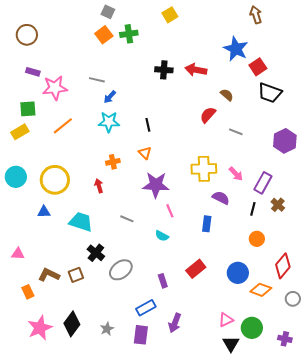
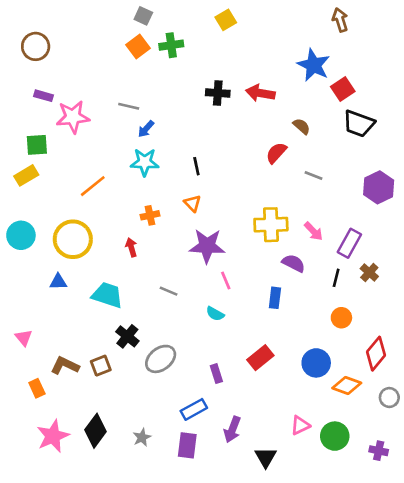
orange line: (63, 126) -> (93, 186), moved
pink triangle: (18, 254) -> (24, 338), turned 48
black triangle: (231, 344) -> (266, 457), moved

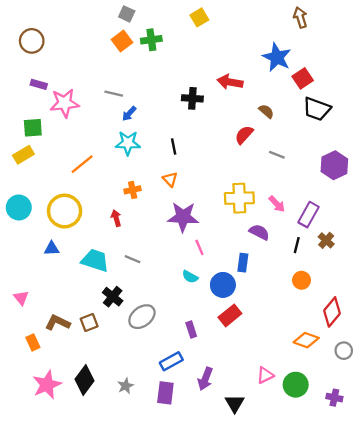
black cross: (218, 93) -> (192, 98), moved
gray line: (169, 291) -> (133, 259), moved
blue circle: (316, 363) -> (223, 285), moved

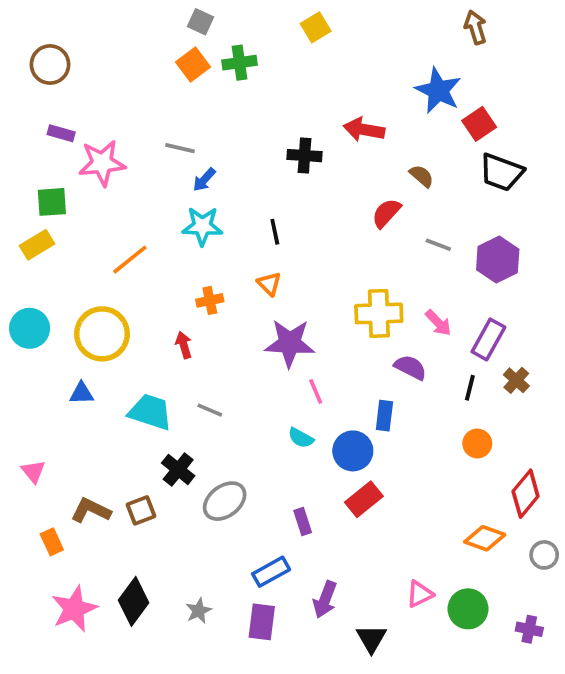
purple hexagon: (334, 165) -> (498, 260), moved

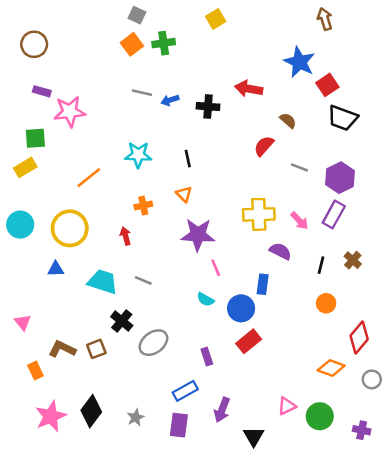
gray line: (180, 148) -> (142, 93), moved
blue arrow: (204, 180) -> (170, 100), moved, turned 30
purple rectangle: (488, 339) -> (334, 214), moved

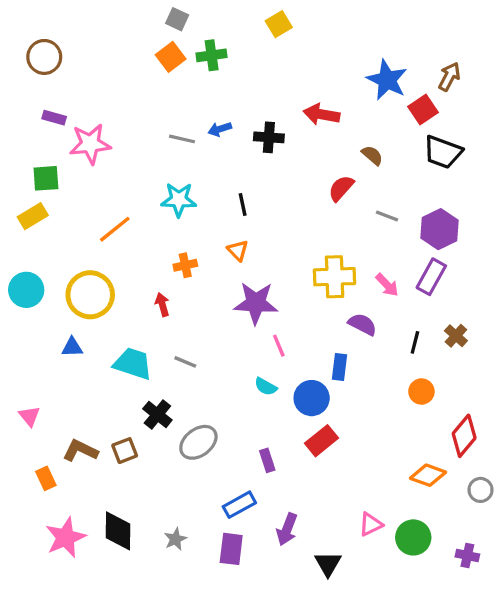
brown arrow: (325, 19) -> (449, 77), moved, turned 45
gray line: (142, 93) -> (182, 139), moved
black diamond: (91, 411) -> (118, 531), turned -36

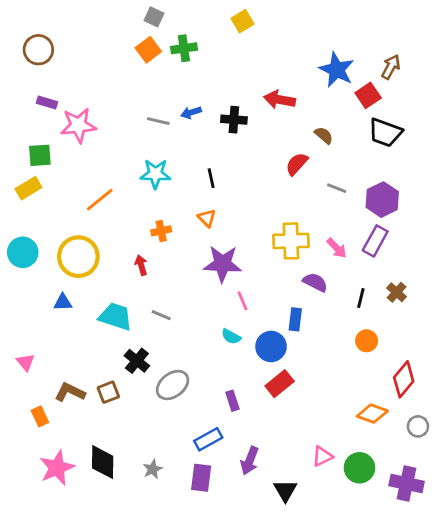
purple cross: (467, 556) -> (407, 483), size x1.6

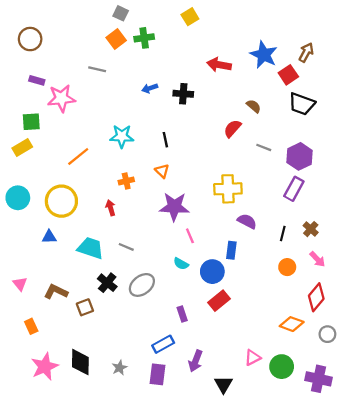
red arrow: (280, 100) -> (219, 65), moved
gray line: (158, 121) -> (97, 69), moved
pink arrow: (337, 248) -> (317, 259), moved
gray ellipse: (173, 385) -> (142, 285), moved
brown L-shape: (70, 392) -> (56, 292), moved

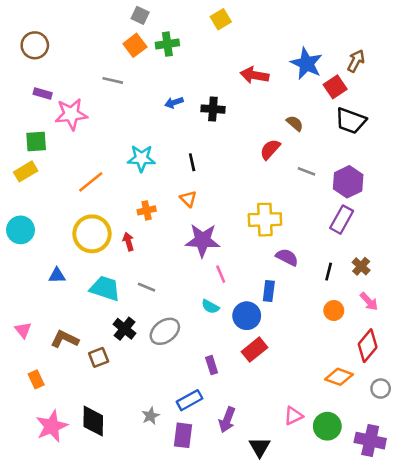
yellow circle: (61, 201) -> (92, 234), moved
gray star: (120, 368) -> (151, 416), moved

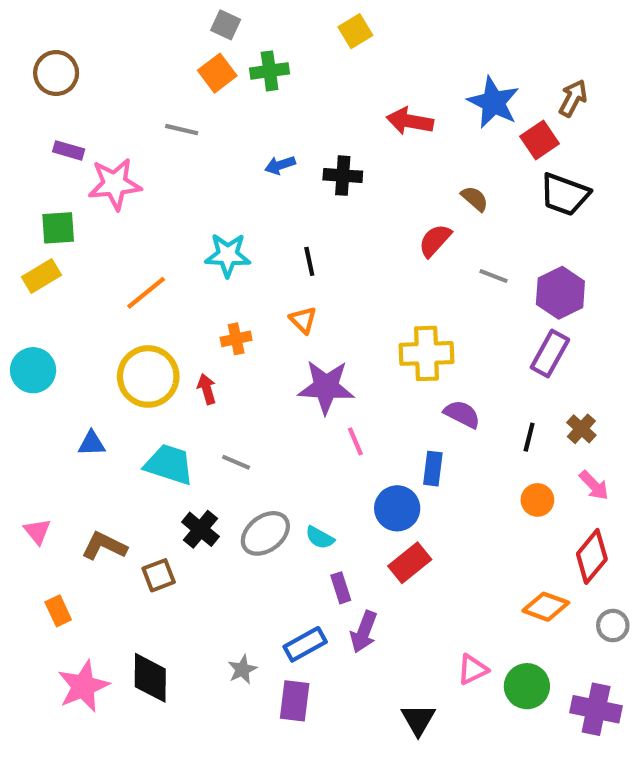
cyan semicircle: (210, 307) -> (320, 538), moved
purple arrow: (227, 420) -> (364, 632), moved

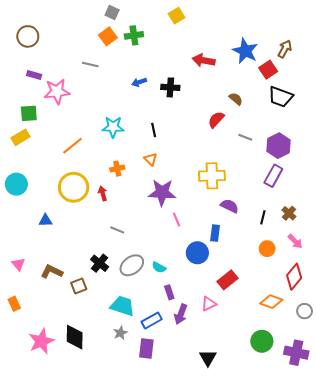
cyan trapezoid: (169, 464) -> (122, 306), moved
red rectangle: (410, 563) -> (228, 280), moved
orange rectangle: (58, 611) -> (14, 304), moved
pink triangle: (473, 669) -> (209, 304), moved

